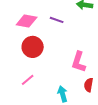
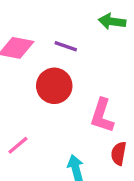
red circle: (33, 47) -> (54, 86), moved

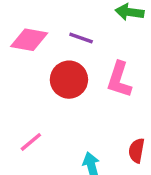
pink L-shape: (102, 116) -> (119, 80), moved

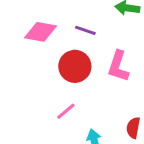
pink line: (31, 142) -> (66, 111), moved

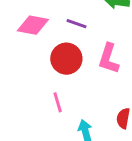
pink line: (66, 111) -> (58, 102), turned -66

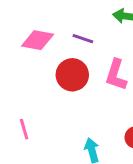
pink line: (58, 102) -> (24, 129), moved

